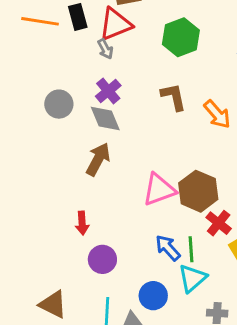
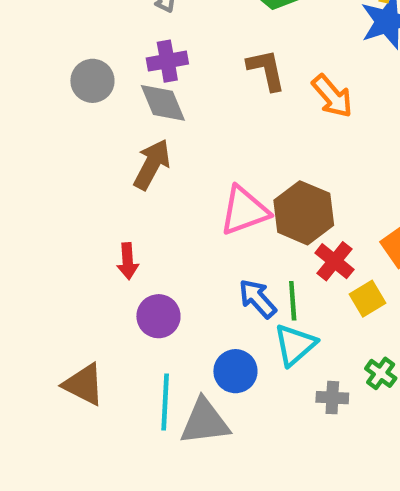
purple cross: (108, 91) -> (167, 61), turned 30

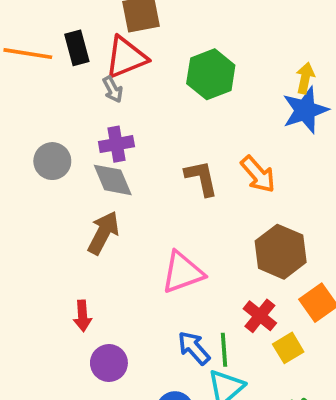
brown L-shape: (266, 70) -> (201, 178), moved
brown hexagon: (304, 213) -> (281, 252), moved

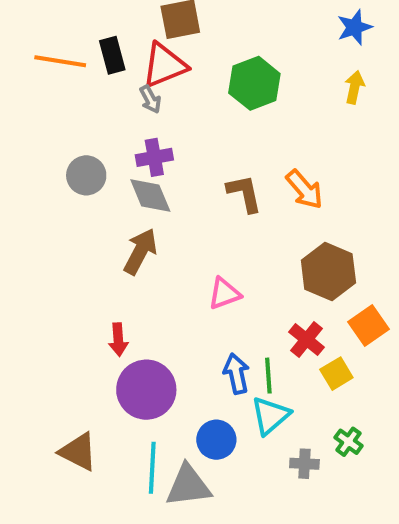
blue star: (305, 110) -> (354, 27), moved, size x0.7
pink triangle: (183, 272) -> (224, 294), size x0.7
blue arrow: (194, 348) -> (236, 374), turned 30
purple circle: (109, 363) -> (146, 390), size x1.5

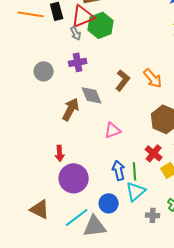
green hexagon: (254, 83) -> (101, 25), moved
brown L-shape: (244, 193) -> (123, 80), turned 50
gray diamond: (150, 195) -> (92, 95), moved
cyan line: (152, 468) -> (77, 217), turned 50

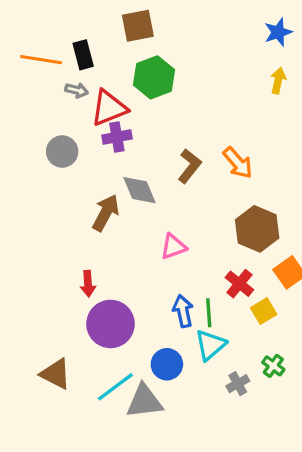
red triangle: (83, 16) -> (109, 108), moved
gray arrow: (76, 33) -> (77, 90), moved, turned -48
gray cross: (153, 215) -> (238, 384), turned -32

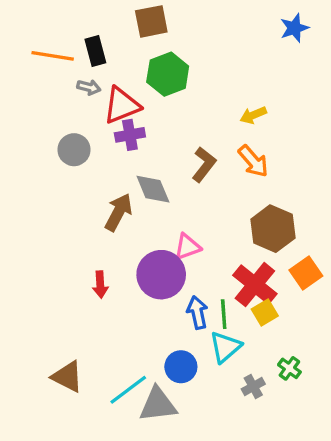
yellow arrow: (278, 81) -> (253, 115), moved, turned -125
red cross: (239, 284) -> (255, 285), size x1.5
yellow square: (264, 311) -> (265, 312), moved
purple circle: (110, 324) -> (161, 275), moved

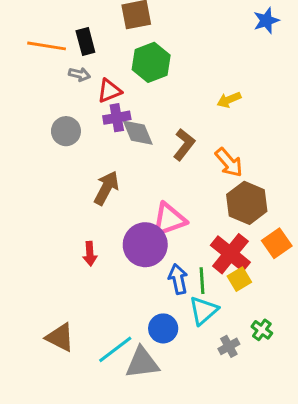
red triangle: (122, 105) -> (109, 91), size x0.7
orange arrow: (253, 161) -> (229, 163), moved
gray diamond: (153, 189) -> (138, 133), moved
pink triangle: (187, 247) -> (169, 219), size x1.4

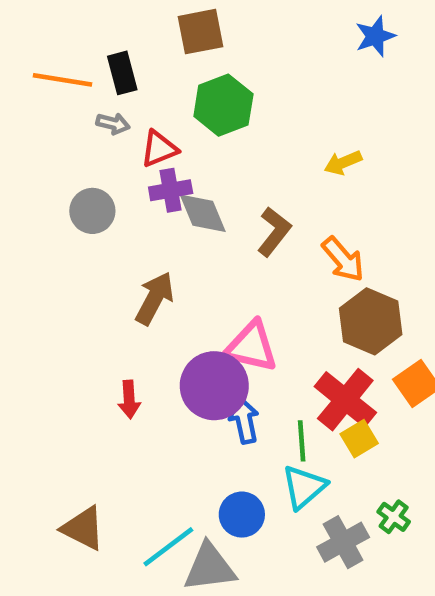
blue star: (266, 21) -> (375, 36), moved
pink triangle: (169, 219) -> (251, 347), turned 33
blue arrow: (178, 279) -> (244, 420), moved
gray cross: (229, 346) -> (343, 542), size x1.5

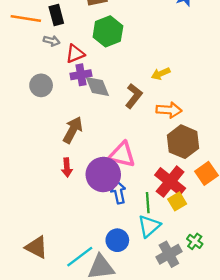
yellow arrow: (343, 163) -> (161, 74), moved
orange arrow: (343, 259) -> (169, 110), turned -45
red arrow: (129, 400) -> (67, 167), moved

